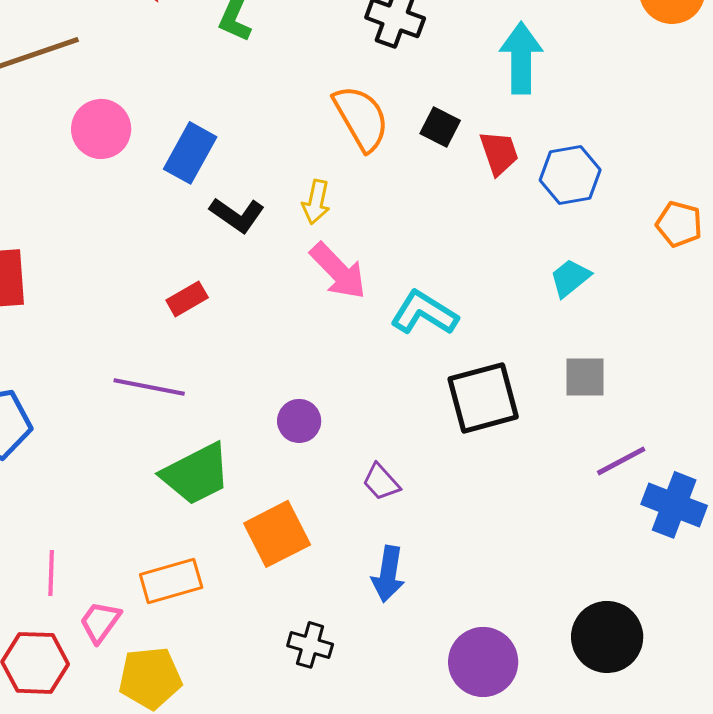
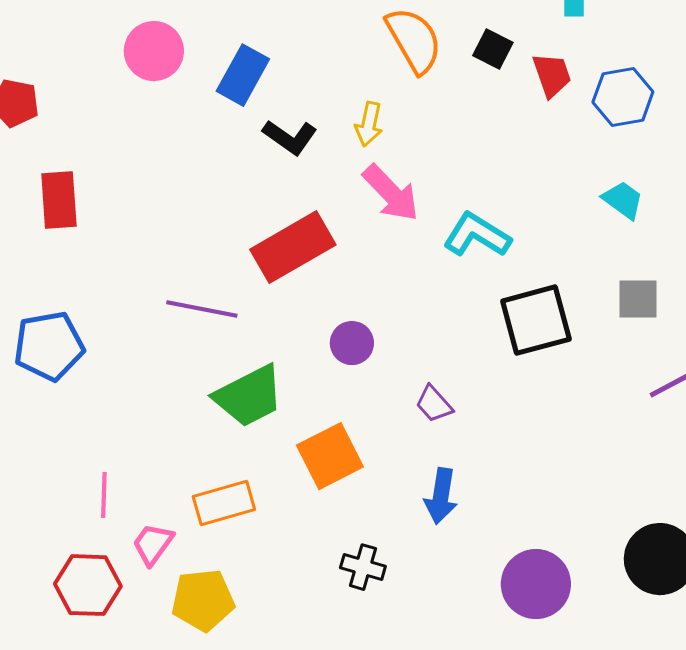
cyan trapezoid: (570, 278) -> (623, 200), turned 75
red rectangle: (187, 299) -> (293, 247), moved, size x2.0

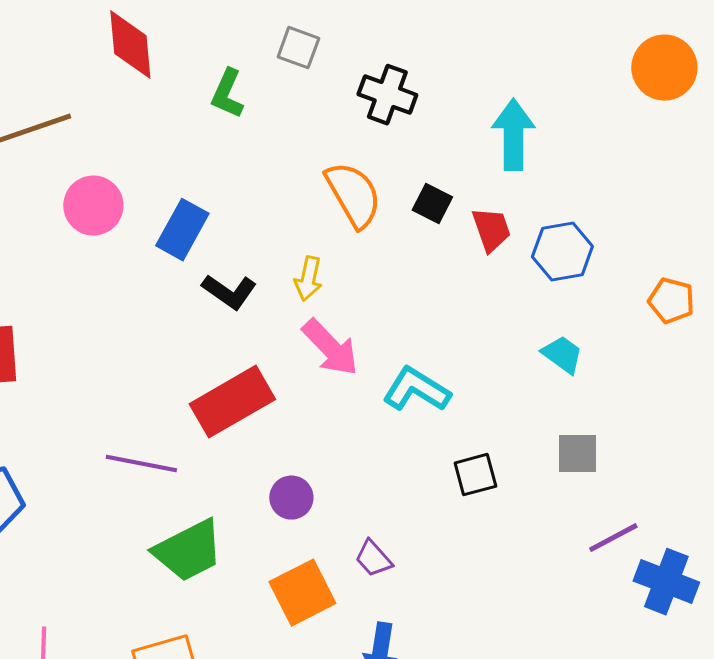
black square: (536, 320) -> (475, 475), size x0.6
orange square: (330, 456) -> (302, 593), moved

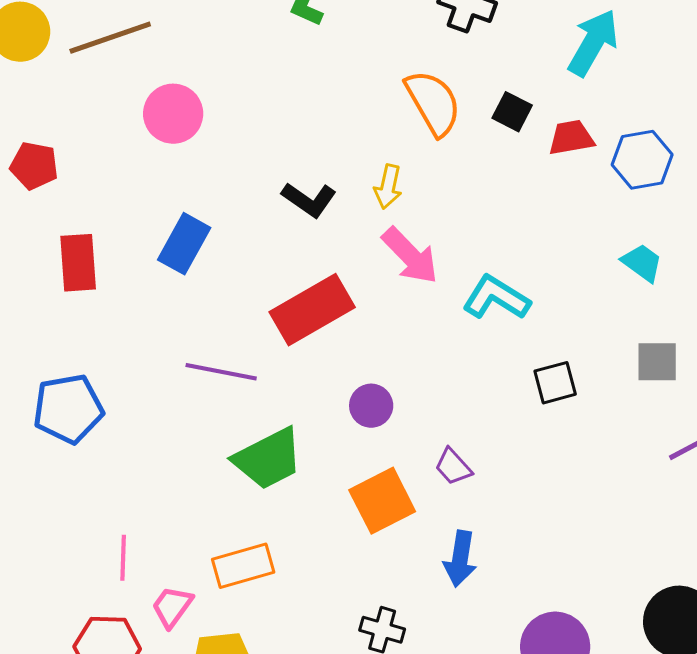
cyan arrow: (513, 135) -> (593, 43), turned 30
blue rectangle: (182, 230) -> (184, 244), moved
red trapezoid: (491, 230) -> (571, 138), turned -81

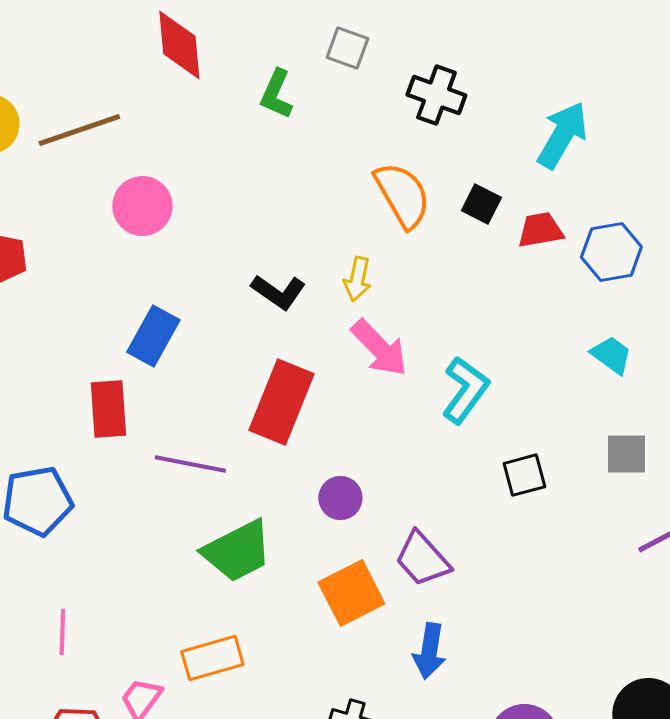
red rectangle: (78, 263) -> (108, 409), moved
cyan L-shape: (496, 298) -> (465, 390), turned 94
red rectangle: (312, 310) -> (281, 402), turned -38
purple trapezoid: (453, 467) -> (422, 559), size x1.5
pink line: (123, 558) -> (62, 632), moved

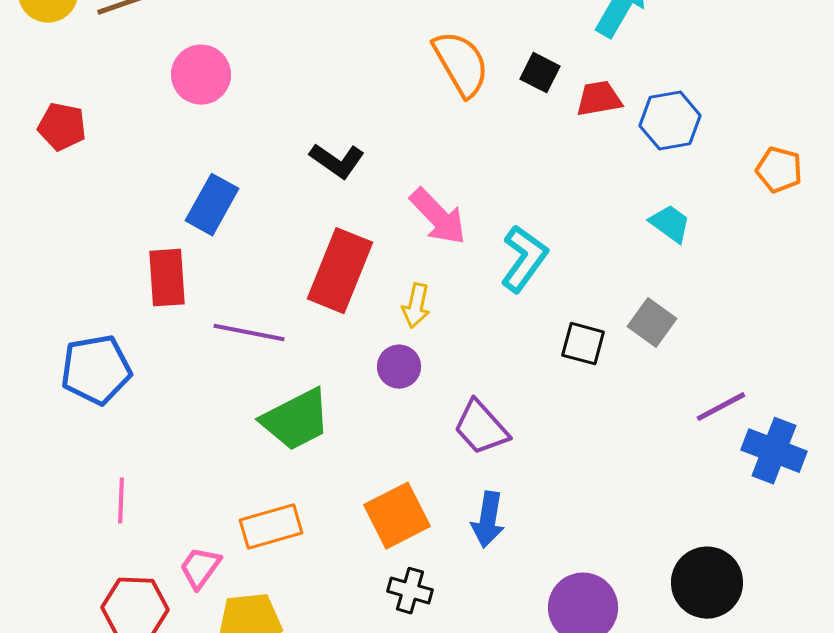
yellow arrow: (357, 279) -> (416, 306), moved
gray square: (626, 454) -> (652, 323), moved, turned 36
black square: (524, 475) -> (583, 344), turned 30
orange square: (351, 593) -> (397, 516), moved

